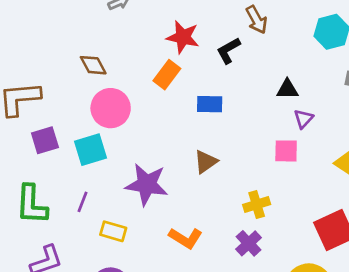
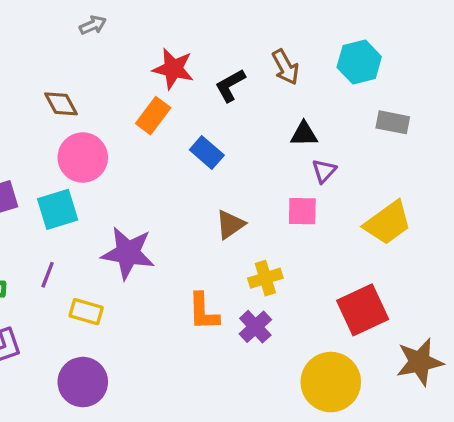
brown arrow: (257, 20) -> (286, 67), moved
blue rectangle: (210, 104) -> (207, 152), turned 40
brown triangle: (206, 162) -> (230, 225), moved
orange L-shape: (186, 238) -> (203, 312), moved, turned 56

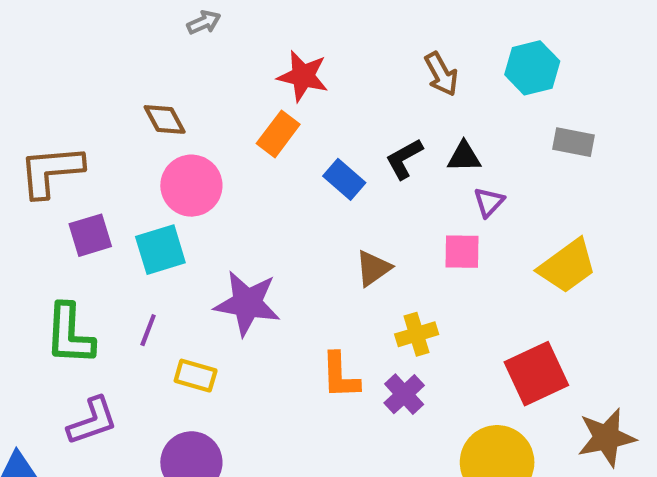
black L-shape: (230, 85) -> (404, 159), moved

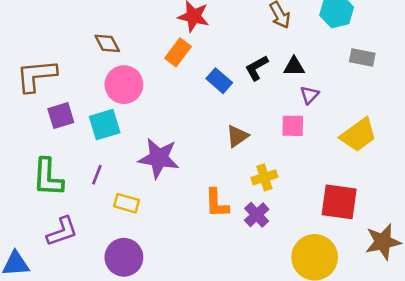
red square: (536, 374) -> (339, 202), turned 33

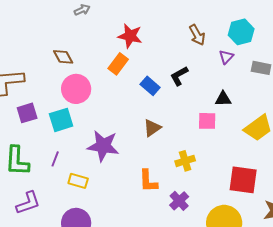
black triangle: (294, 67) -> (223, 99), moved
purple triangle: (309, 95) -> (226, 57), moved
brown triangle: (237, 136) -> (152, 128), moved
purple cross: (257, 215) -> (179, 201), moved

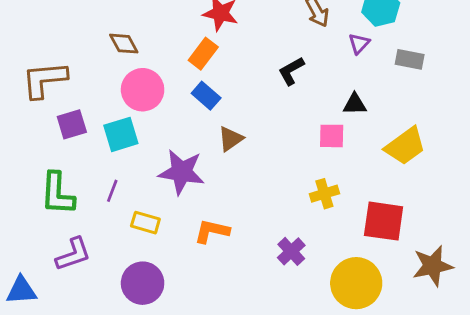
blue rectangle: (150, 86) -> (206, 96), moved
brown triangle: (152, 128) -> (231, 139), moved
yellow cross: (185, 161) -> (324, 194), moved
orange L-shape: (148, 181) -> (212, 231), moved, turned 105

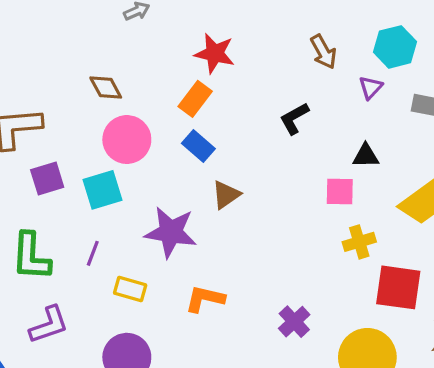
yellow cross: (324, 194) -> (359, 242), moved

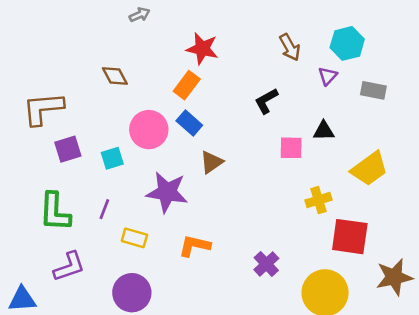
pink circle: (127, 140) -> (149, 130), moved
cyan square: (102, 190) -> (112, 158), size x0.7
pink square: (340, 192) -> (291, 148), moved

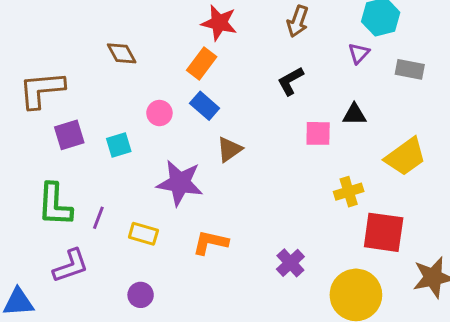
brown arrow: (290, 47) -> (298, 21), moved, turned 48
pink circle: (149, 130) -> (159, 113), size x0.6
purple line: (104, 209) -> (98, 218), moved
purple circle: (132, 293) -> (141, 295), size x0.6

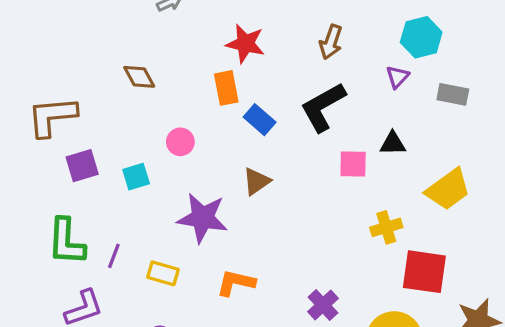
orange rectangle: (202, 64) -> (226, 88), turned -48
black L-shape: (290, 81) -> (323, 107), size x1.6
blue rectangle: (205, 106) -> (260, 120), moved

